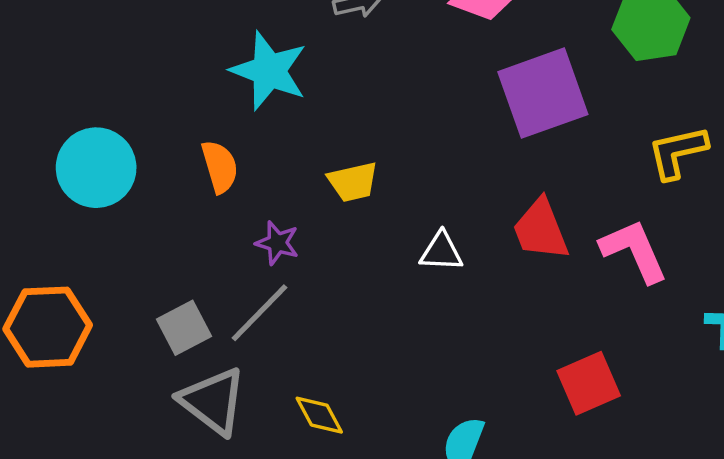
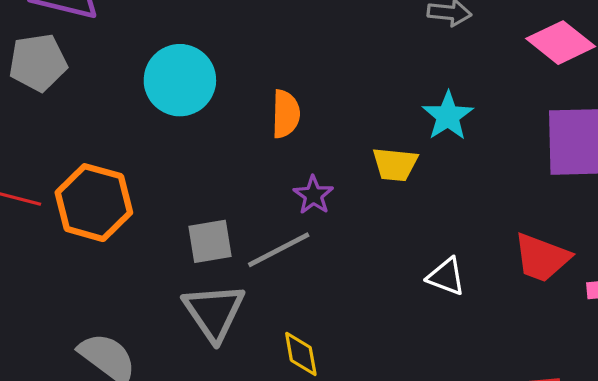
cyan star: (269, 71) -> (448, 116), moved, size x0.7
red trapezoid: (541, 230) -> (542, 258), turned -66
white triangle: (441, 252) -> (446, 277), moved

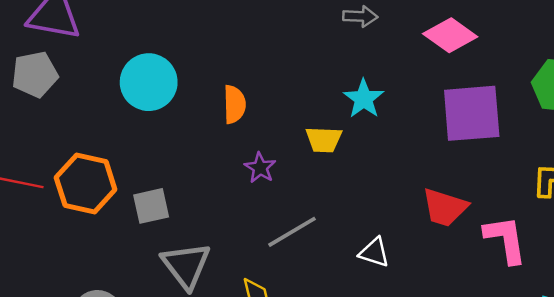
gray square: (210, 241) -> (151, 206), moved
gray line: (279, 250) -> (292, 232), moved
white triangle: (446, 277) -> (374, 252), moved

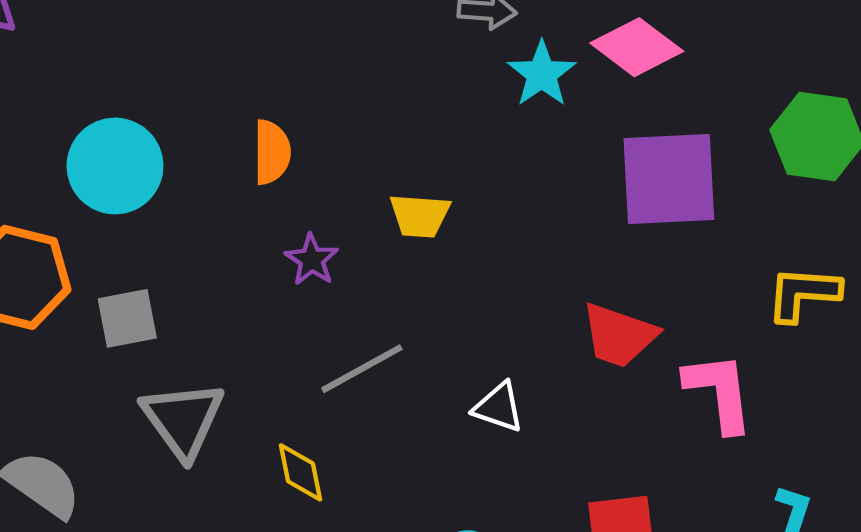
cyan circle: (149, 82) -> (115, 166), moved
cyan star: (364, 99) -> (542, 74), moved

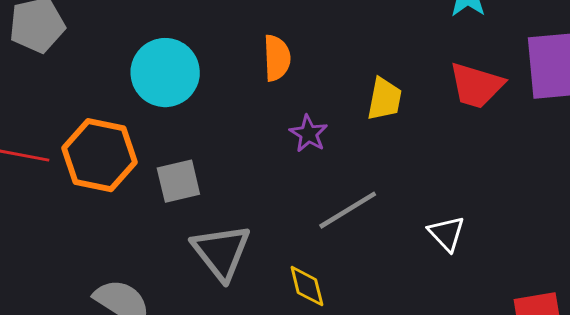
yellow trapezoid: (420, 216) -> (384, 99), turned -81
red trapezoid: (619, 335) -> (476, 85), moved
white triangle: (499, 407) -> (447, 234), turned 30

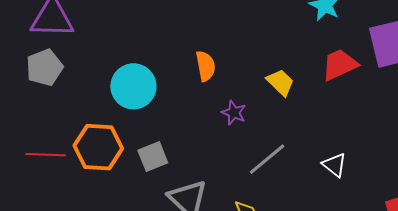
red trapezoid: (476, 85) -> (340, 65), turned 147
yellow trapezoid: (384, 99) -> (280, 82), turned -48

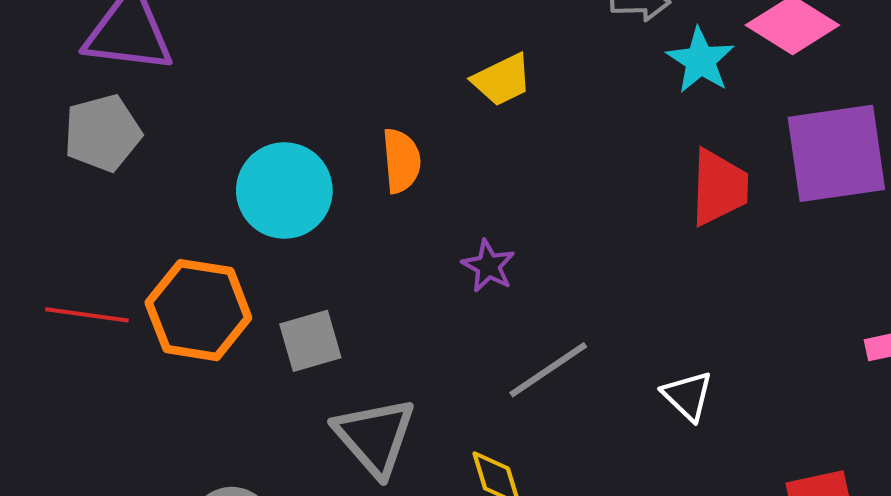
red trapezoid: (340, 65) -> (719, 187), turned 111
orange semicircle: (206, 66) -> (401, 161), moved
yellow trapezoid: (280, 82) -> (502, 80), moved, turned 104

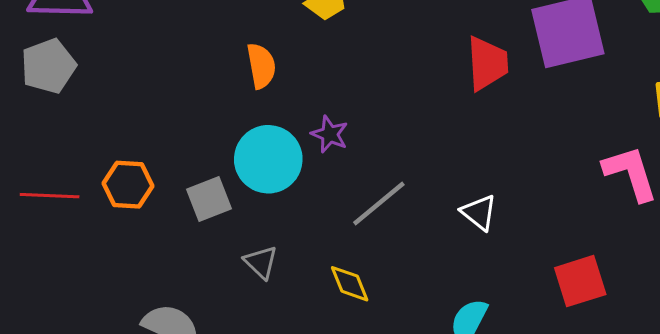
cyan circle: (284, 191) -> (268, 159), moved
orange hexagon: (198, 310) -> (128, 185), size x0.7
gray triangle: (375, 437) -> (261, 262), size x0.6

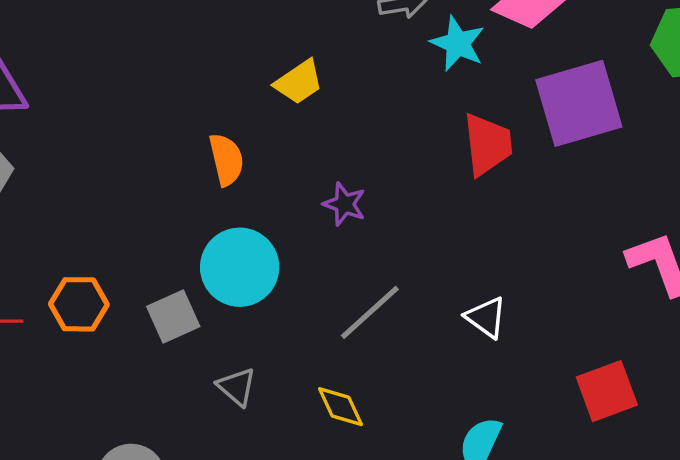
purple star: (330, 134) -> (344, 204), moved

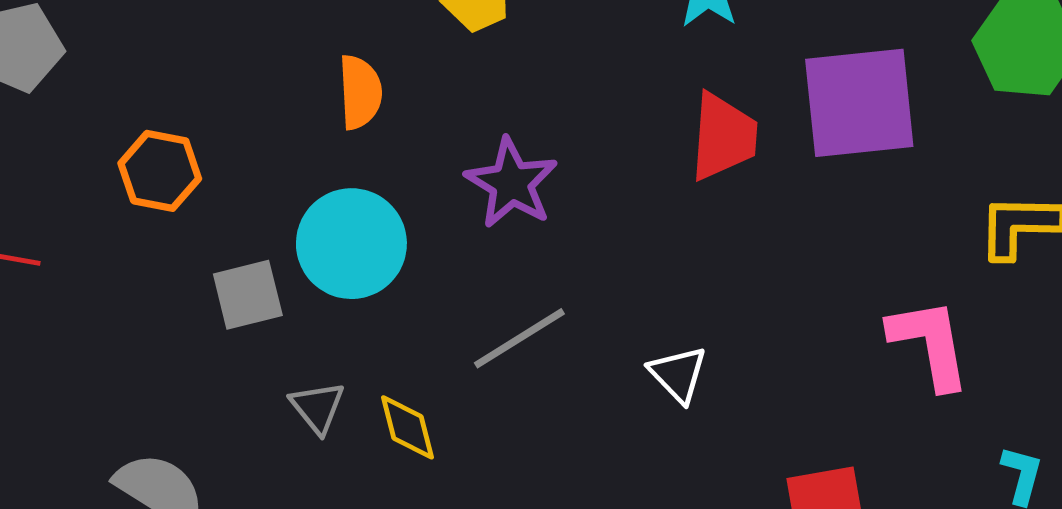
purple star: (344, 204) -> (511, 183), size x1.5
orange hexagon: (79, 304) -> (160, 171), moved
yellow diamond: (340, 407) -> (408, 427), moved

